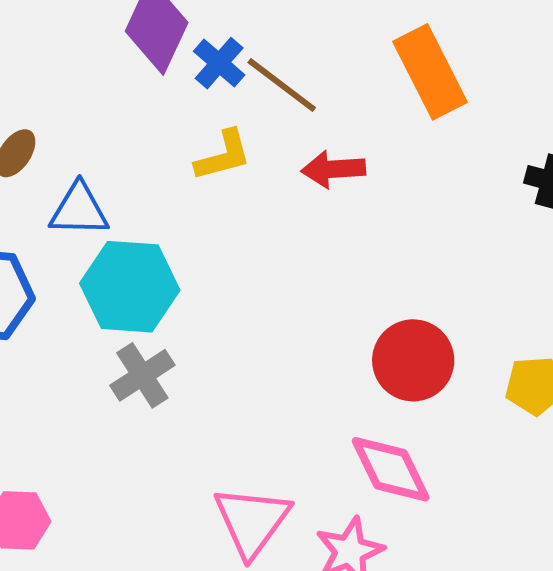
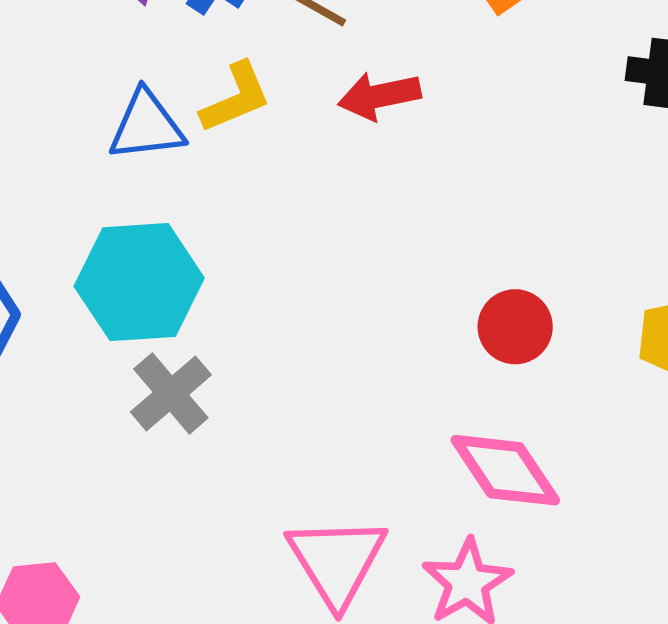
blue triangle: (79, 210) -> (146, 126), moved
red circle: (413, 360) -> (515, 327), size x0.7

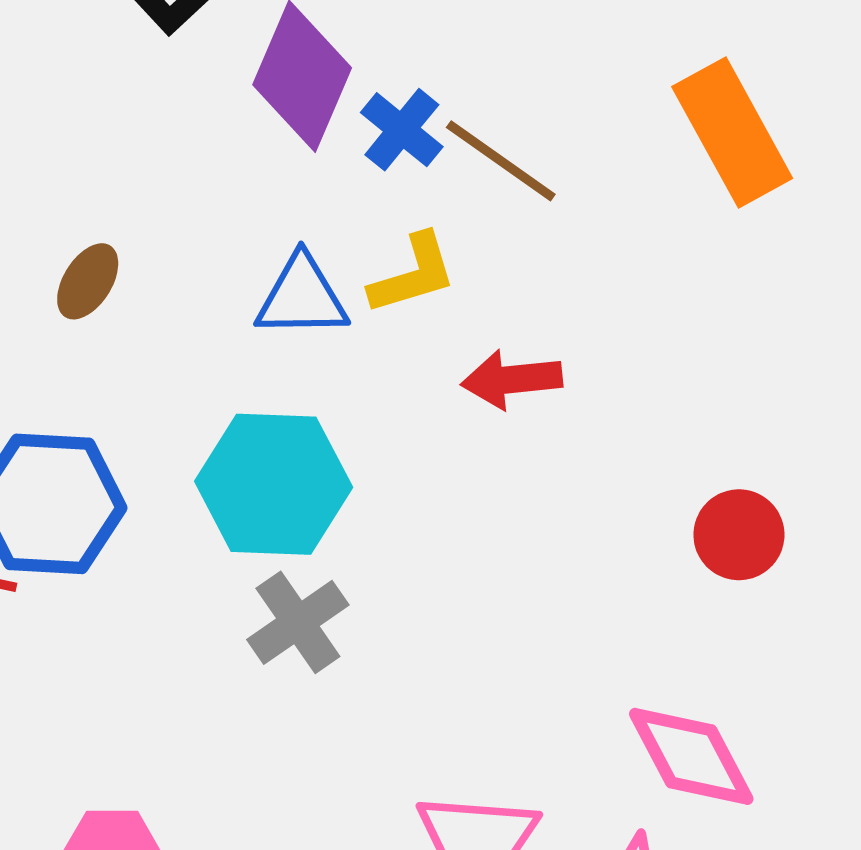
red arrow: (379, 96) -> (512, 379), moved
red circle: (515, 327) -> (739, 535), moved

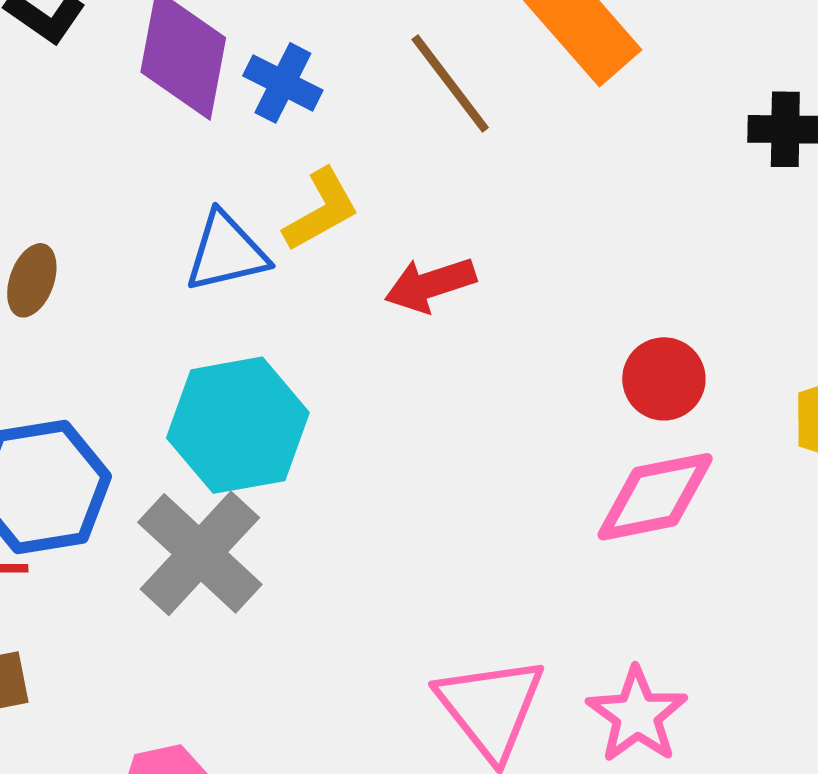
brown line: (501, 161) -> (450, 84), moved, turned 30
gray cross: (298, 622) -> (200, 553), moved, size x1.4
pink diamond: (691, 756) -> (655, 497), moved, turned -61

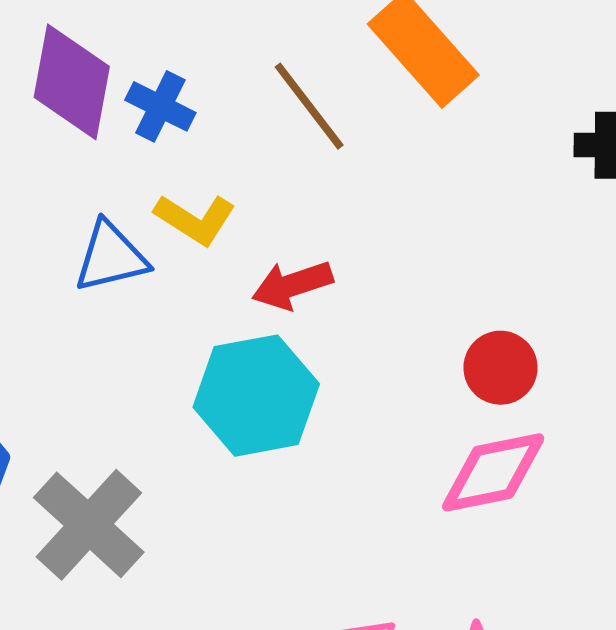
yellow L-shape: (321, 210) -> (195, 219), turned 62
cyan hexagon: (238, 425) -> (256, 396), moved

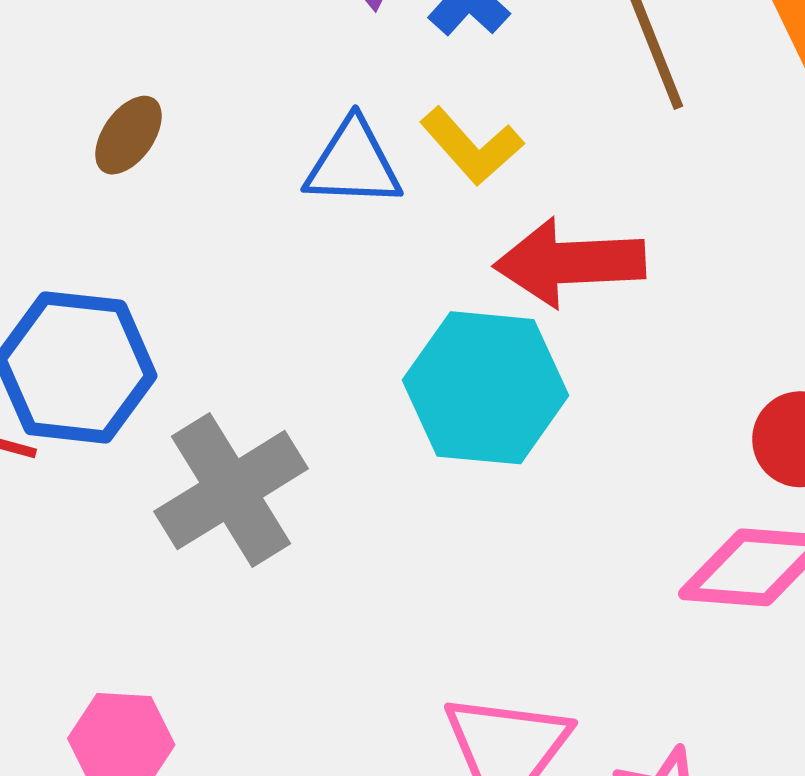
red arrow: (292, 285) -> (570, 263), size x1.4

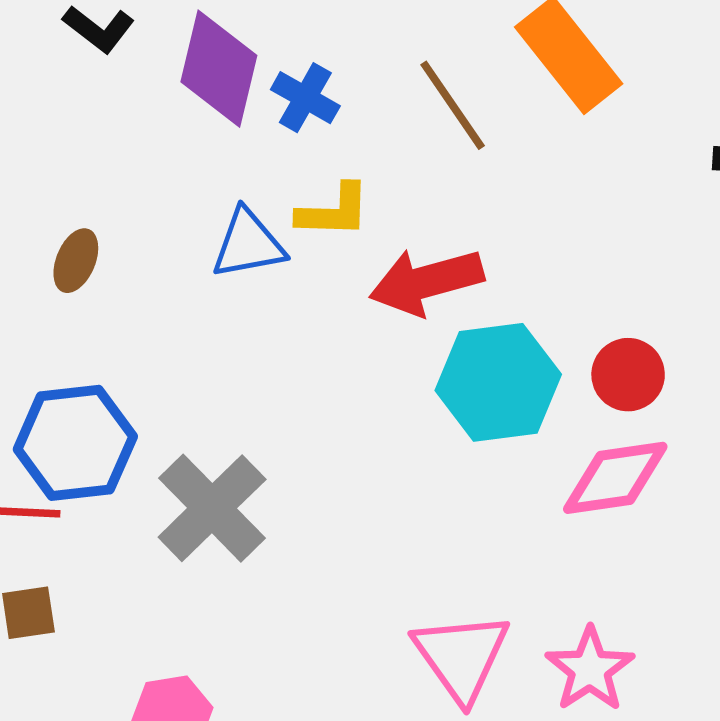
yellow L-shape: (472, 146) -> (334, 211), turned -34
cyan hexagon: (486, 388) -> (498, 382), moved

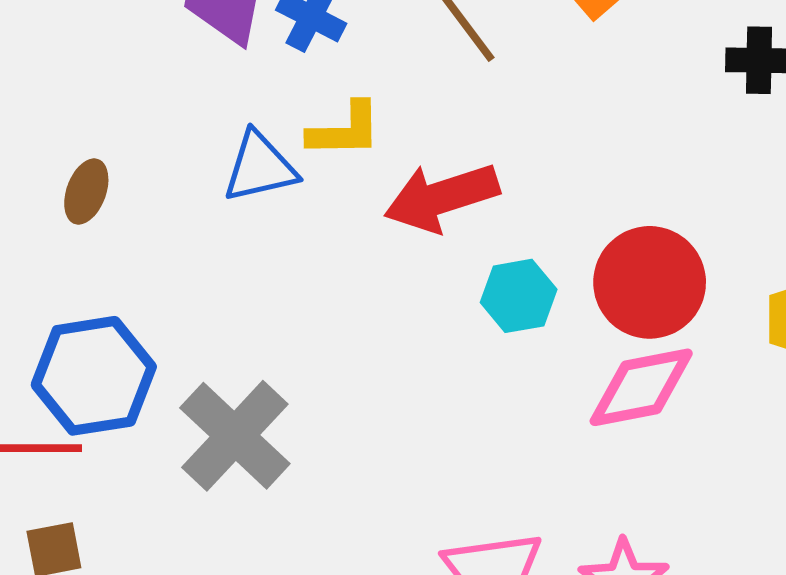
red circle: (628, 375) -> (650, 282), size x1.5
cyan hexagon: (498, 382) -> (519, 296), size x0.6

